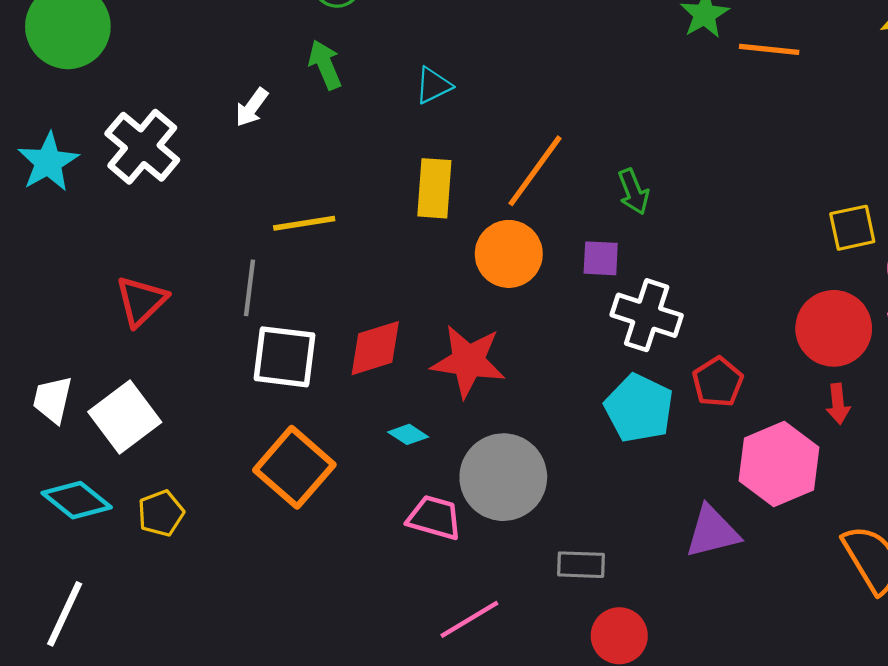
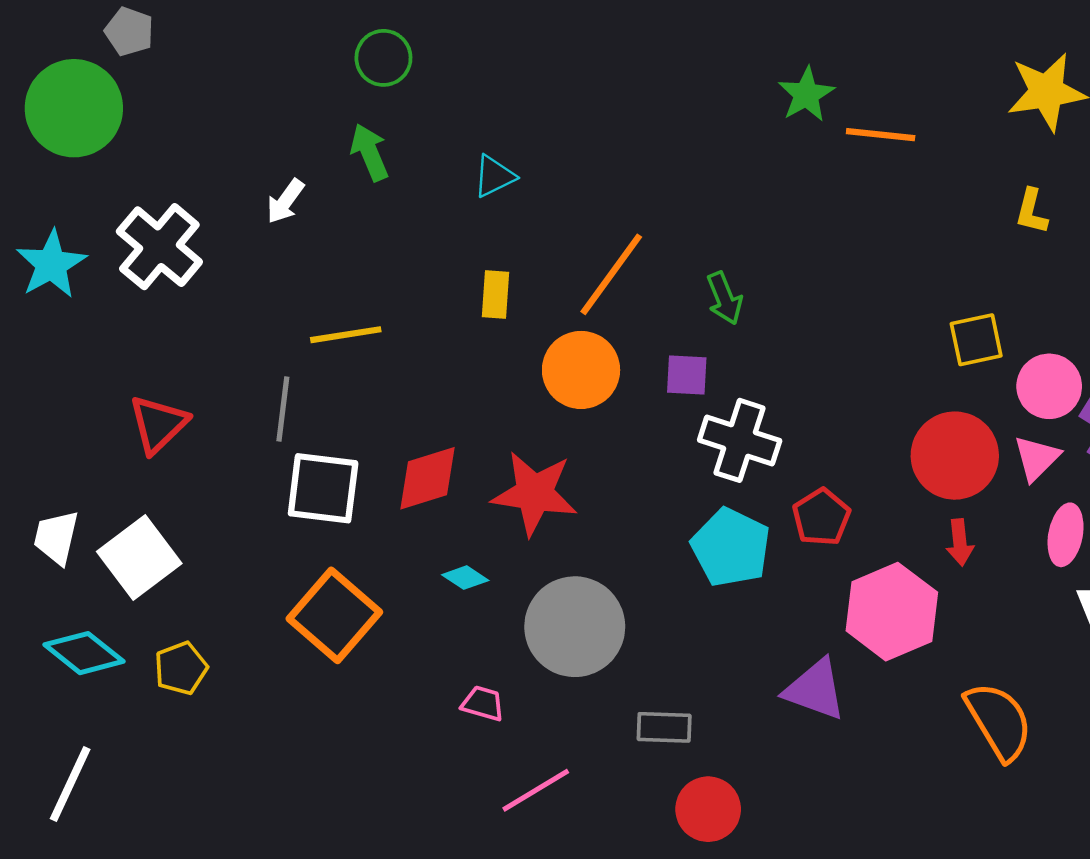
yellow rectangle: (434, 188) -> (495, 294), size x0.7
pink trapezoid: (434, 518) -> (483, 703), moved, size x0.7
purple triangle: (712, 532) -> (815, 690), turned 34

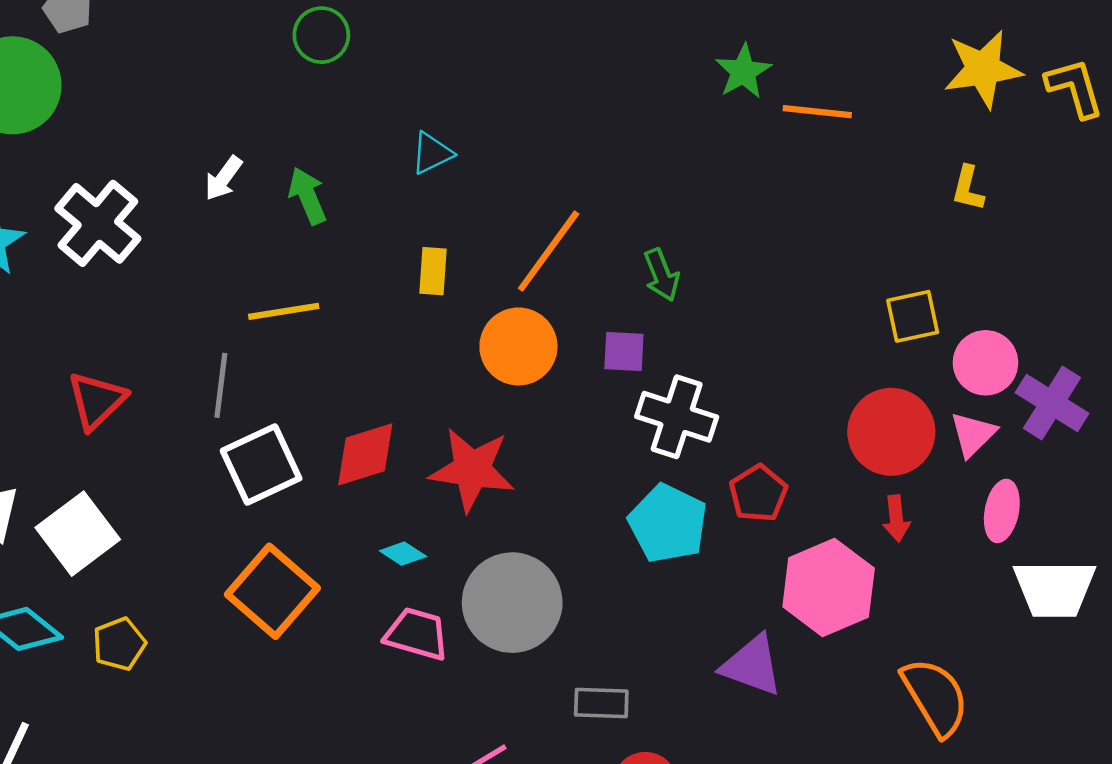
green arrow: (370, 152) -> (308, 196), moved
white square: (323, 488) -> (261, 464), turned -32
pink trapezoid: (483, 703) -> (417, 634), moved, size x1.5

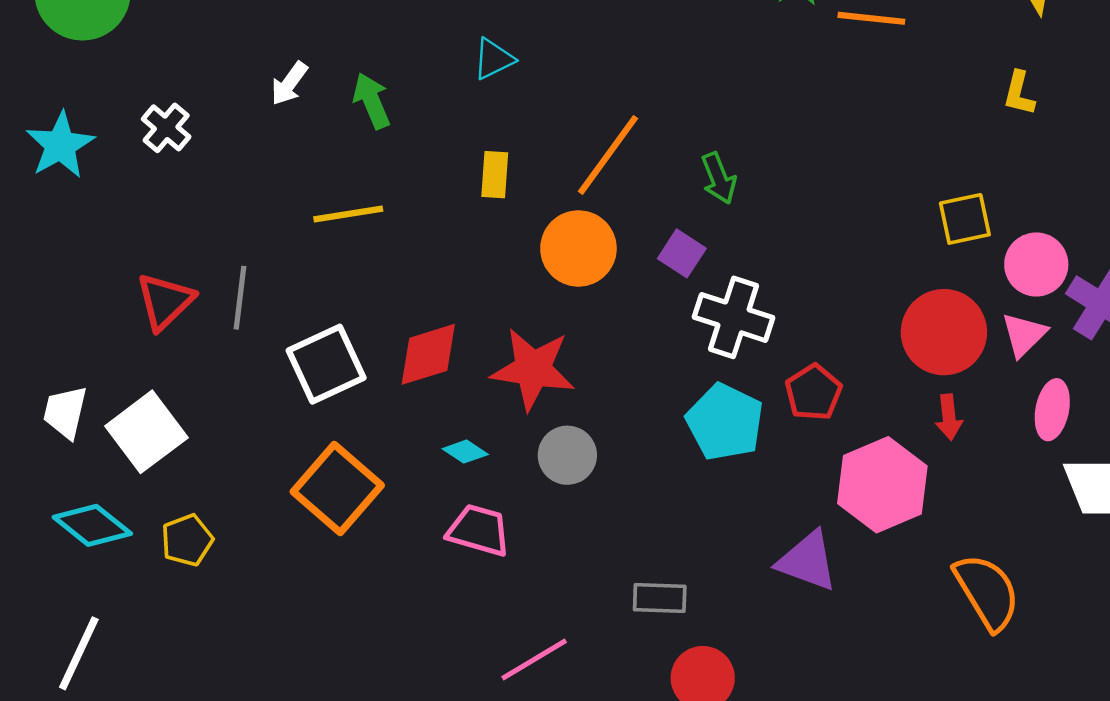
white cross: (98, 223) -> (166, 128), size x0.6
purple square: (624, 351) -> (682, 253), turned 30
gray line: (221, 385) -> (240, 298), moved
gray circle: (512, 603) -> (567, 455), moved, size x0.6

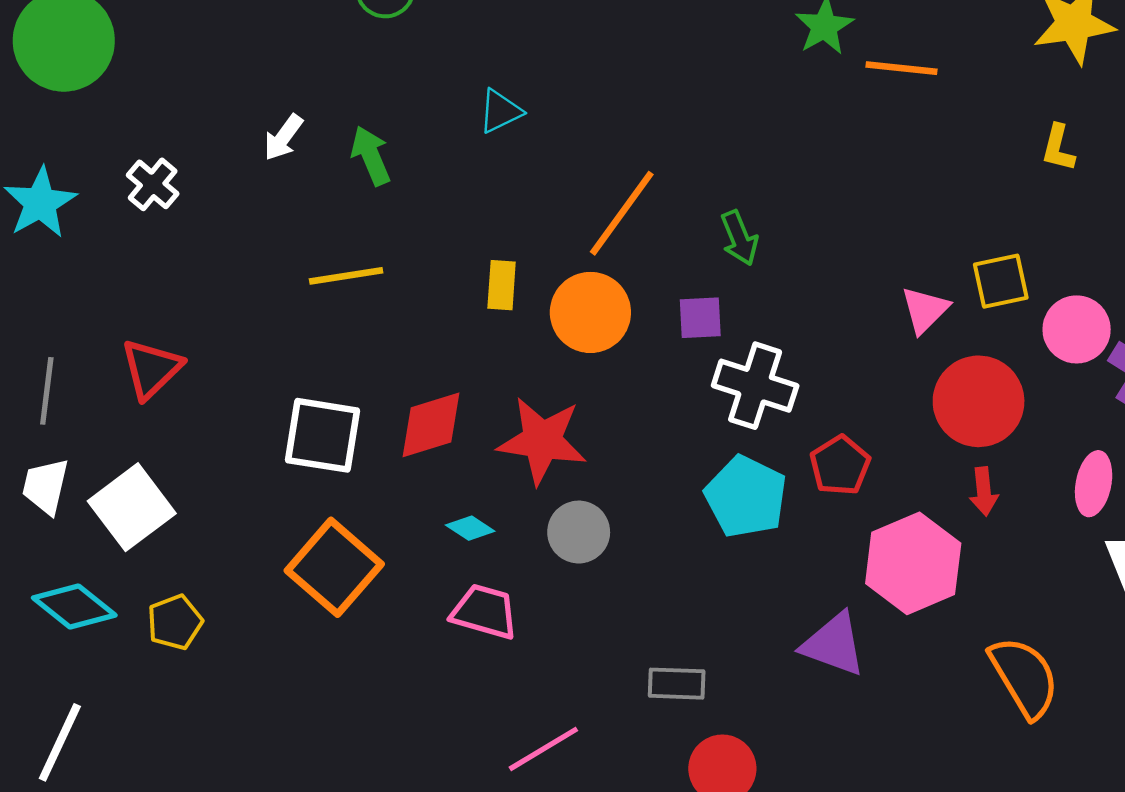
yellow rectangle: (495, 175) -> (502, 285), moved
purple square: (682, 253) -> (700, 318), turned -36
gray line: (240, 298) -> (47, 391), moved
pink triangle: (1024, 335) -> (925, 310), moved
white square: (326, 364) -> (323, 435), turned 34

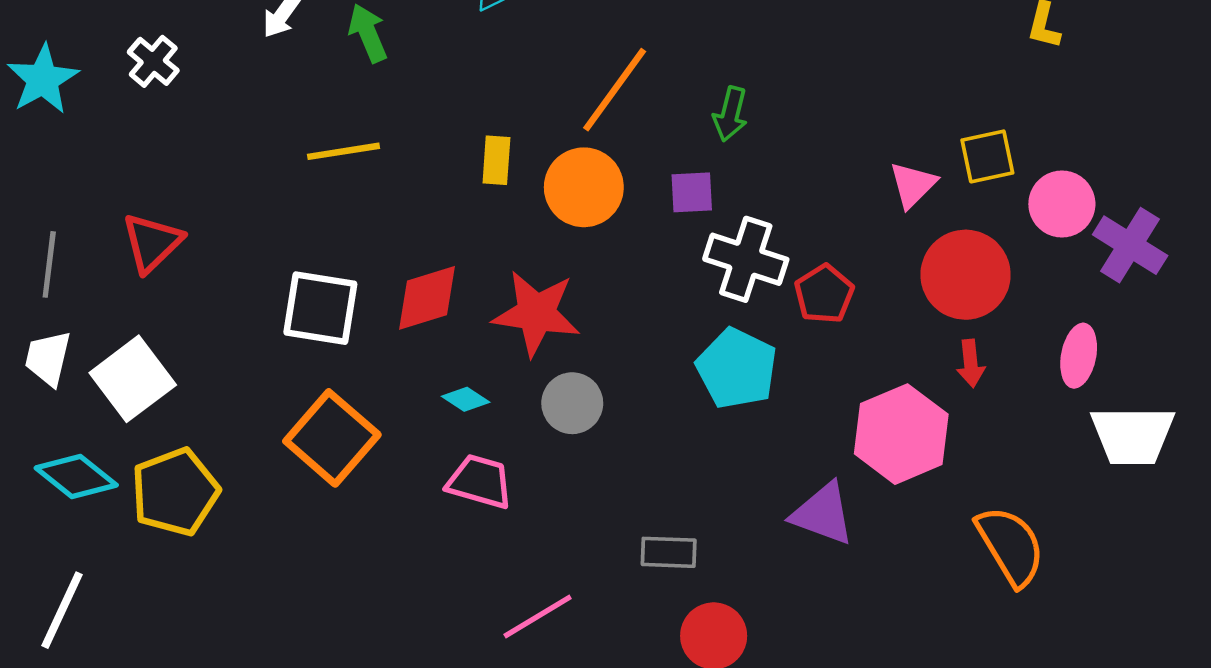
green arrow: (739, 238) -> (730, 114), turned 36
red pentagon: (840, 465) -> (824, 294), moved
yellow pentagon: (175, 622) -> (175, 492), size x1.6

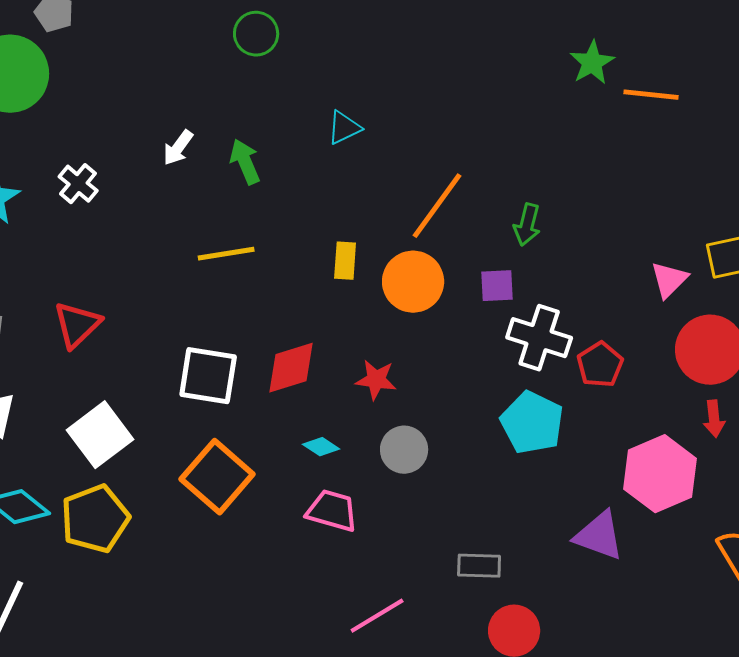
red star: (536, 313) -> (376, 380), size x0.6
white square: (133, 379) -> (100, 435), moved

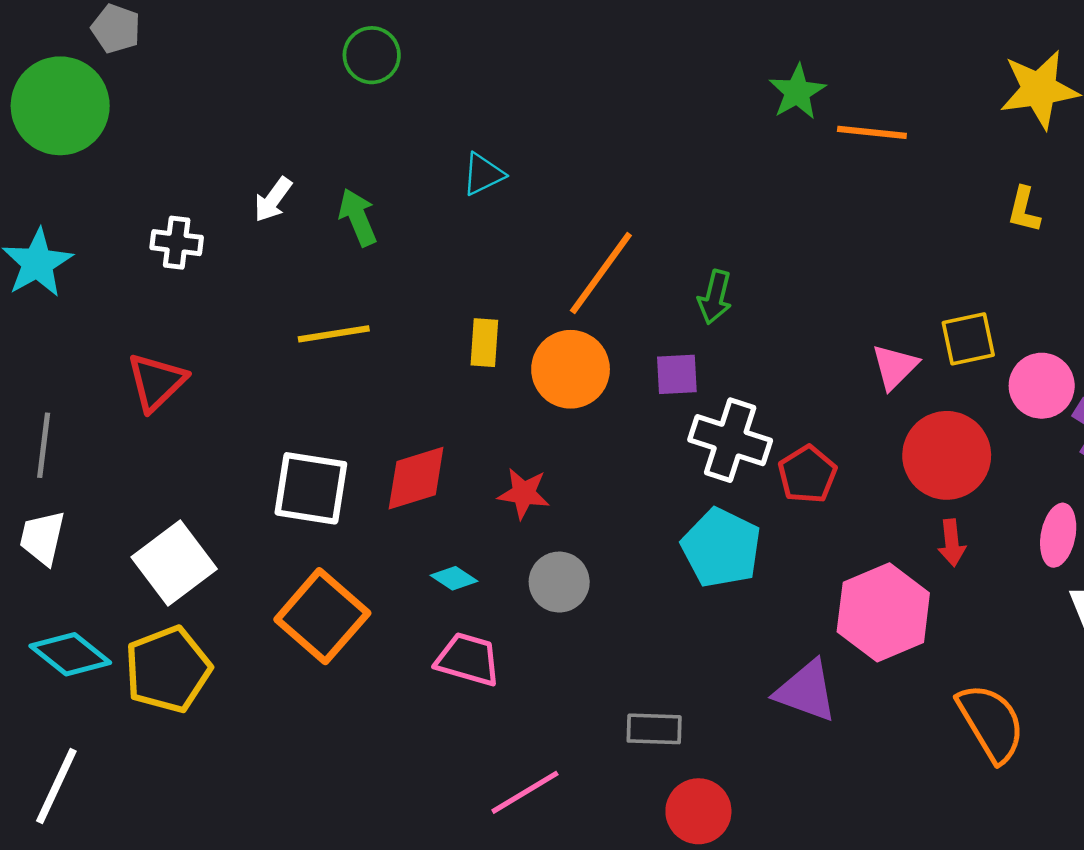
white cross: (78, 184) -> (177, 243), moved, turned -33
red triangle: (77, 325) -> (156, 382), moved

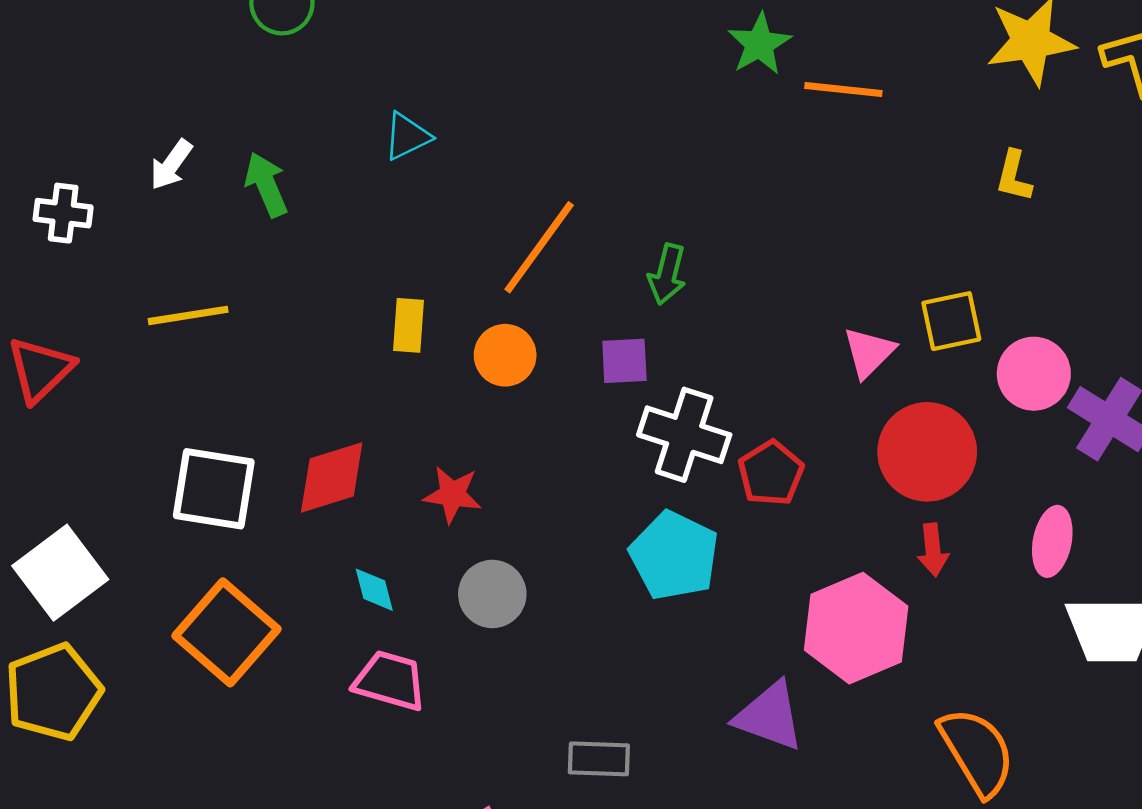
yellow line: (334, 334) -> (188, 315), moved
orange circle: (571, 369) -> (505, 355), size x0.7
cyan diamond: (454, 578) -> (374, 590), turned 42

